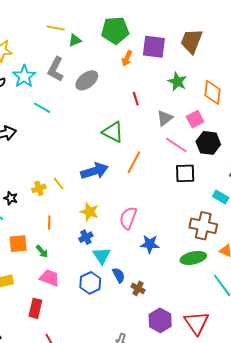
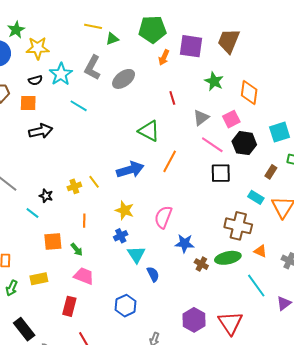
blue hexagon: (90, 283) -> (126, 306), moved
brown cross: (138, 288) -> (201, 264), moved

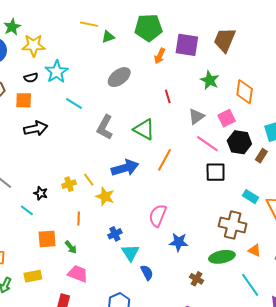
gray L-shape: (92, 67) -> (105, 127), moved
brown rectangle: (271, 172) -> (261, 156), moved
yellow star: (125, 210) -> (105, 196), moved
brown cross: (201, 264) -> (197, 279), moved

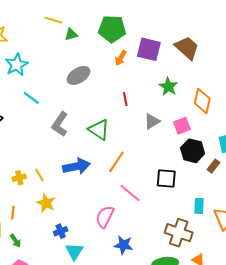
brown trapezoid: (225, 40) -> (187, 48), turned 104
pink line: (207, 144) -> (130, 193), moved
yellow star: (105, 196) -> (46, 203), moved
cyan rectangle: (250, 197) -> (199, 206), turned 56
orange line: (79, 218) -> (13, 213), moved

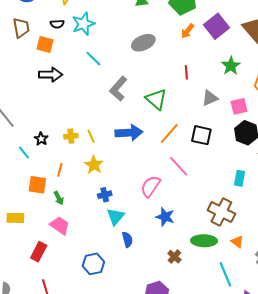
purple square: (149, 49) -> (216, 26), turned 30
black square: (166, 179) -> (201, 135), moved
cyan rectangle: (199, 206) -> (240, 178), moved

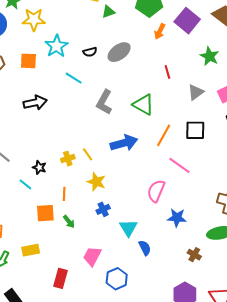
black semicircle: (57, 24) -> (90, 52), moved
orange square: (45, 44) -> (28, 61), moved
blue cross: (105, 195) -> (103, 209), moved
pink trapezoid: (60, 225) -> (92, 256), moved, turned -85

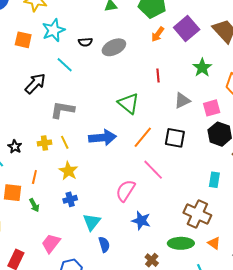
gray L-shape: (104, 102) -> (62, 110), moved, turned 60
black arrow: (35, 103) -> (35, 84), moved, turned -45

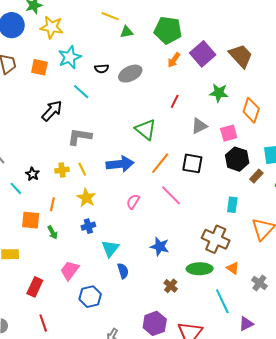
green star: (202, 68) -> (219, 93), turned -30
red line: (158, 76) -> (175, 101), turned 32
pink semicircle: (126, 191) -> (133, 202), moved, size x0.7

